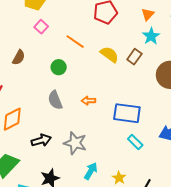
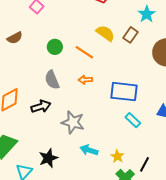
orange line: (75, 42) -> (84, 52), moved
brown semicircle: (19, 57) -> (15, 38), turned 35
black arrow: (41, 140) -> (41, 106), moved
cyan arrow: (91, 171) -> (89, 150), turned -102

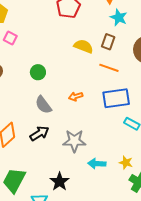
orange line: (84, 52) -> (109, 68), moved

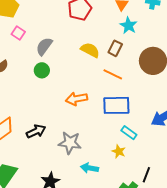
orange arrow: (76, 96) -> (76, 99), size x1.5
gray semicircle: (43, 105) -> (44, 46), moved, turned 66
yellow star: (126, 163) -> (119, 151), moved

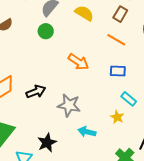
yellow semicircle: (90, 50) -> (84, 13), moved
orange arrow: (76, 99) -> (78, 62), turned -140
blue rectangle: (116, 105) -> (118, 71), size x0.6

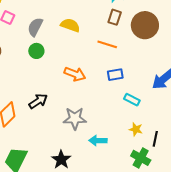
brown rectangle: (120, 14) -> (115, 17), moved
black arrow: (36, 92) -> (38, 101), moved
yellow star: (117, 117) -> (136, 129), moved

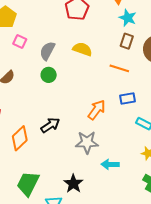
orange arrow: (75, 74) -> (97, 110), moved, turned -75

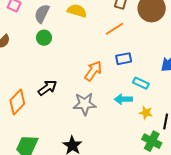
orange line: (119, 68) -> (114, 29), turned -48
cyan arrow: (110, 164) -> (123, 99), moved

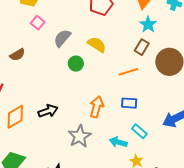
green circle: (44, 38) -> (76, 64), moved
orange arrow: (93, 71) -> (97, 107), turned -35
gray star: (85, 104) -> (80, 136), turned 30

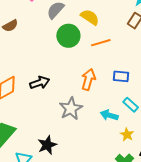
green circle: (76, 64) -> (68, 36), size x1.5
orange line: (128, 72) -> (101, 43), moved

